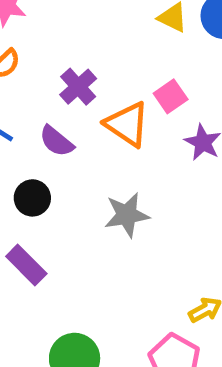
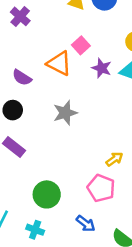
purple cross: (78, 87) -> (20, 16), moved

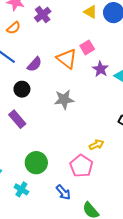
purple semicircle: (22, 78) -> (34, 64), turned -91

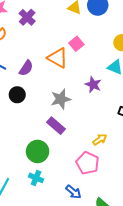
purple star: (100, 69) -> (93, 85), moved
purple rectangle: (17, 119) -> (56, 126), moved
green circle: (36, 163) -> (38, 151), moved
cyan cross: (21, 189) -> (36, 178), moved

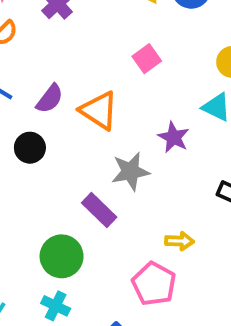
orange triangle: (58, 58) -> (99, 111), moved
gray star: (61, 99) -> (130, 171), moved
yellow arrow: (100, 139) -> (180, 241), turned 32

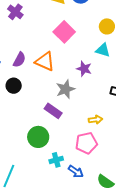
pink square: (147, 59) -> (64, 32), size x1.5
pink pentagon: (154, 284) -> (86, 143), turned -30
cyan cross: (56, 306) -> (56, 160), moved, turned -32

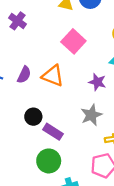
black circle: (14, 86) -> (33, 117), moved
gray star: (65, 89) -> (91, 115), moved
purple rectangle: (53, 111) -> (53, 132), moved

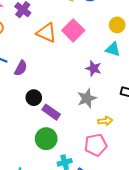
purple semicircle: (24, 75) -> (21, 68), moved
orange triangle: (53, 76) -> (46, 33), moved

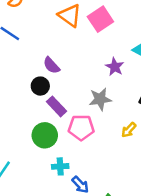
purple semicircle: (21, 68) -> (51, 65), moved, turned 98
yellow arrow: (105, 121) -> (129, 130), moved, turned 128
pink pentagon: (96, 145) -> (81, 127), moved

